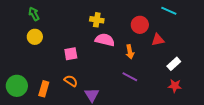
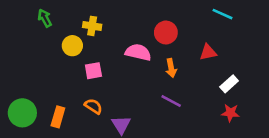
yellow cross: (97, 20) -> (92, 26), moved
red circle: (140, 25) -> (166, 33), moved
yellow circle: (35, 37) -> (72, 46), moved

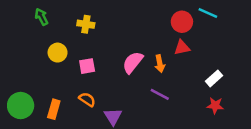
red circle: (166, 33) -> (182, 22), moved
yellow circle: (72, 46) -> (58, 53), moved
pink semicircle: (138, 52) -> (133, 62), moved, turned -65
red triangle: (208, 52) -> (182, 48), moved

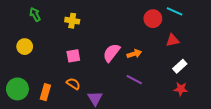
red triangle: (182, 48) -> (173, 40), moved
yellow circle: (58, 53) -> (25, 47), moved
orange arrow: (160, 64) -> (134, 54), turned -96

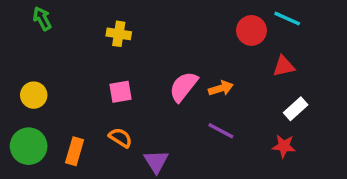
green arrow: (35, 14) -> (42, 19), moved
yellow circle: (25, 47) -> (34, 95), moved
red star: (181, 89) -> (284, 146), moved

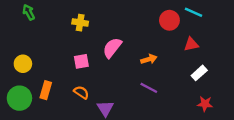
pink semicircle: (183, 87) -> (112, 48), moved
red star: (284, 146) -> (205, 104), moved
orange rectangle: (75, 151) -> (46, 90), moved

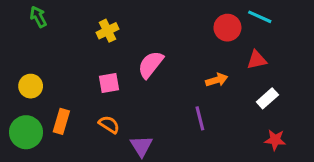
yellow cross: (80, 23) -> (108, 31), turned -35
orange arrow: (149, 59) -> (217, 80), moved
purple line: (149, 88) -> (200, 118), turned 48

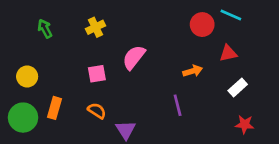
green arrow: (38, 17) -> (45, 29), moved

